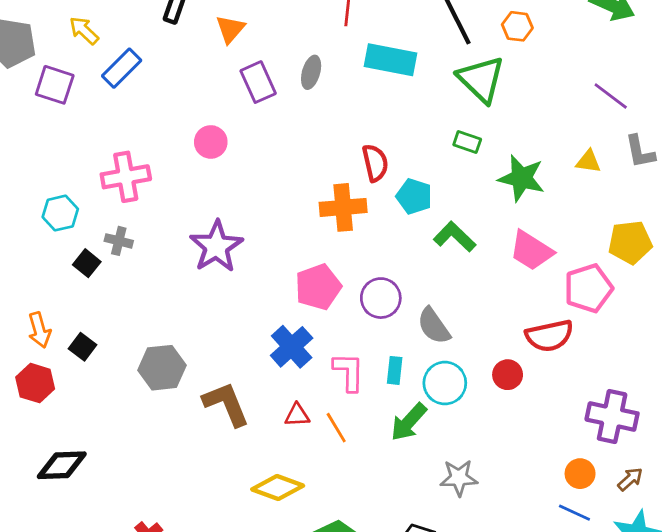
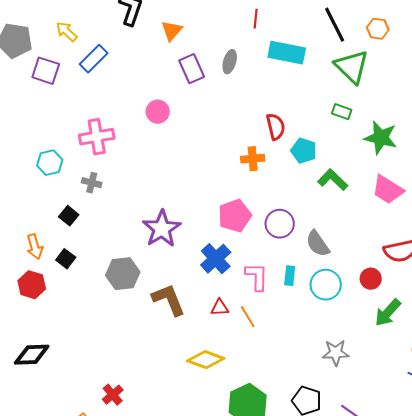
orange cross: (343, 207) -> (253, 159), size x0.7
purple star: (216, 246) -> (162, 229), moved
black square: (87, 263) -> (69, 216), moved
green arrow: (409, 422) -> (388, 313), moved
black diamond: (62, 465) -> (32, 355), moved

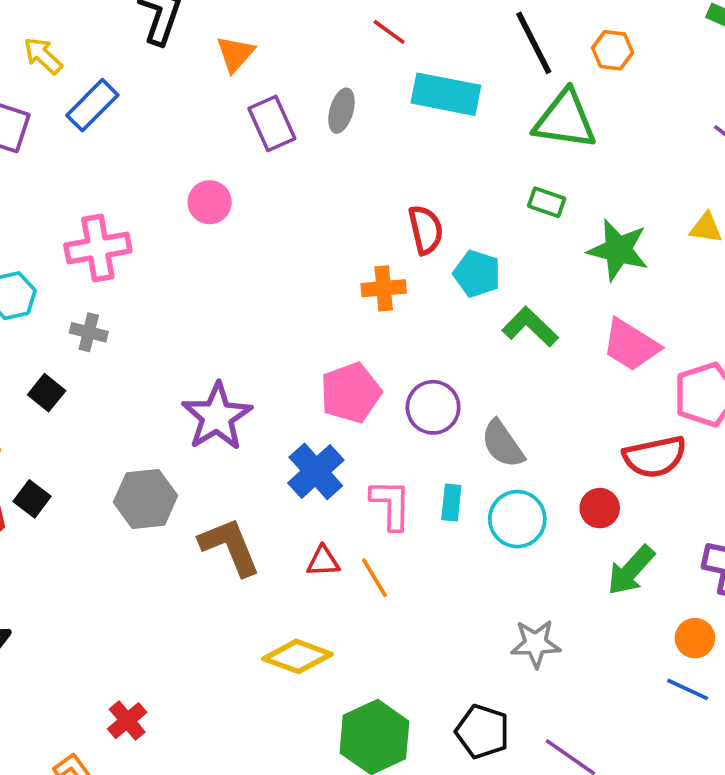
red line: (256, 19) -> (389, 32), turned -60
green triangle: (352, 67) -> (565, 120), turned -36
black square: (66, 259) -> (32, 499), moved

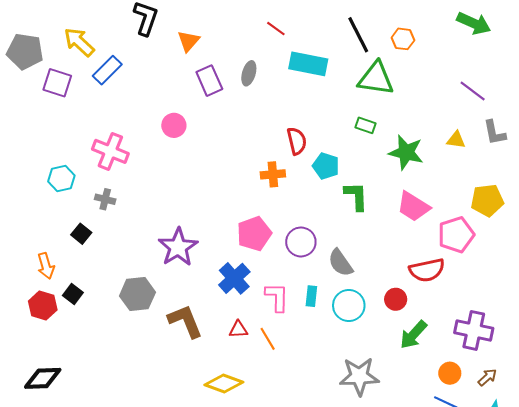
yellow arrow: (43, 56) -> (79, 42), size x1.4
pink cross: (98, 248) -> (110, 151), turned 32
green L-shape: (530, 327) -> (356, 196), turned 44
gray star: (536, 644) -> (359, 376), size x1.4

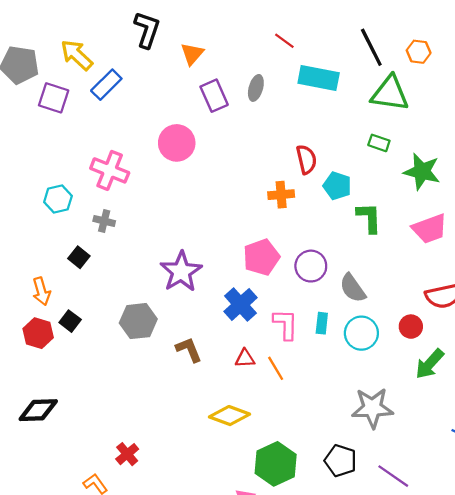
pink circle: (174, 125) -> (177, 143), size x1.4
pink trapezoid: (413, 207) -> (430, 229), turned -52
brown L-shape: (185, 321) -> (189, 350), size x0.7

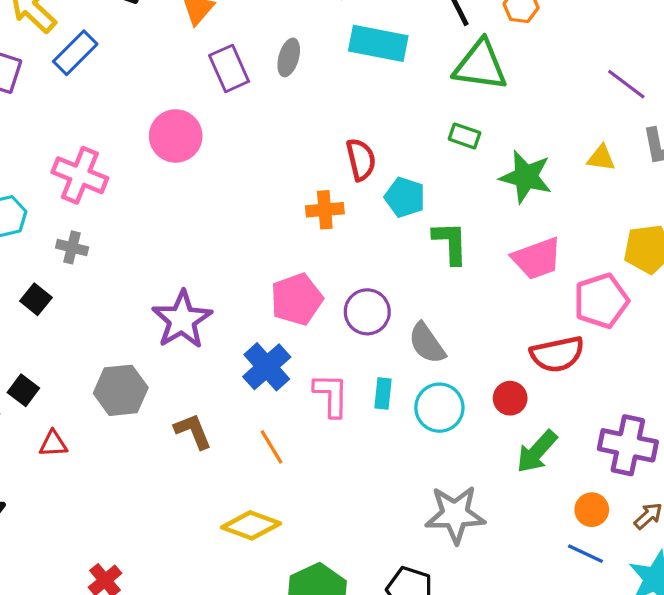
red triangle: (245, 358) -> (53, 444), moved
orange line: (276, 368) -> (271, 447), moved

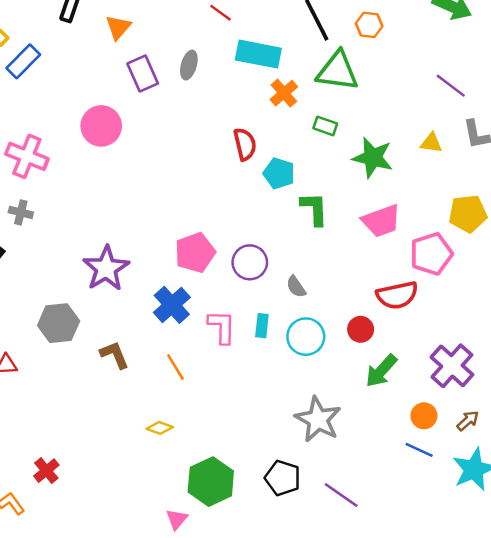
orange cross: (325, 210) -> (284, 93), moved, turned -36
gray semicircle: (427, 343) -> (296, 287), size x0.7
purple cross: (628, 445) -> (452, 366), turned 30
gray star: (455, 514) -> (318, 419), turned 30
yellow diamond: (251, 525) -> (160, 428), size x0.6

